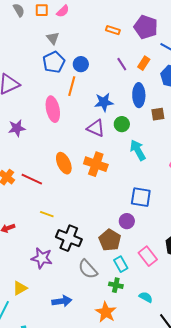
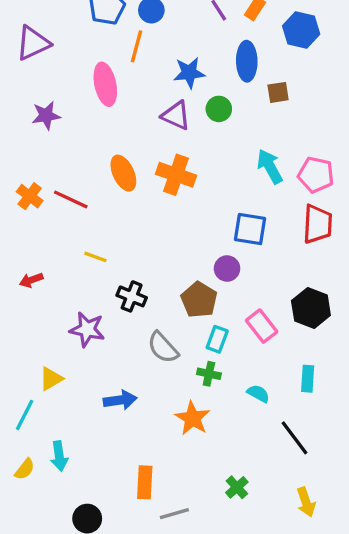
cyan arrow: (138, 150) -> (270, 167), moved
black cross: (69, 238) -> (132, 296), size x0.7
cyan rectangle: (121, 264) -> (217, 339), turned 49

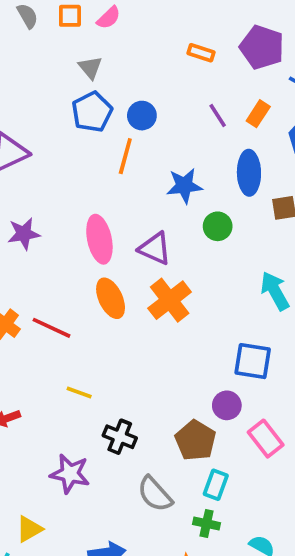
pink ellipse: (105, 84) -> (99, 239), moved
purple triangle: (176, 116) -> (155, 248), moved
orange cross: (176, 175) -> (170, 300), turned 33
pink rectangle: (262, 326) -> (266, 439), moved

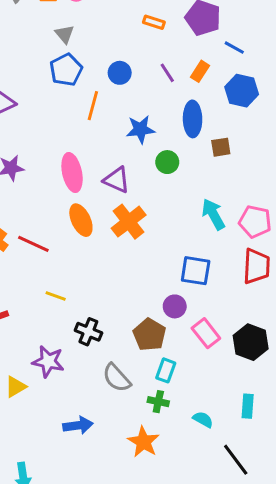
blue circle: (142, 116) -> (120, 73), moved
yellow triangle: (29, 529) -> (15, 387), moved

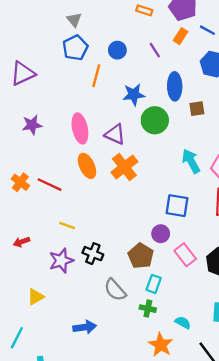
orange rectangle: (200, 71) -> (181, 36), moved
green circle: (167, 162) -> (155, 120), size x1.5
purple star: (48, 361) -> (61, 261), moved, turned -30
orange star: (143, 442) -> (161, 345), moved

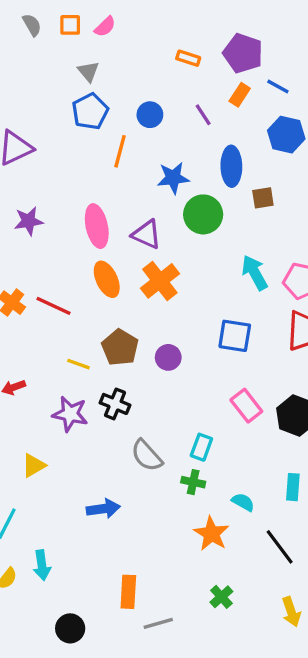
purple circle: (161, 234) -> (168, 357), moved
brown pentagon: (141, 256) -> (120, 347), moved
purple star: (61, 261) -> (70, 414), turned 30

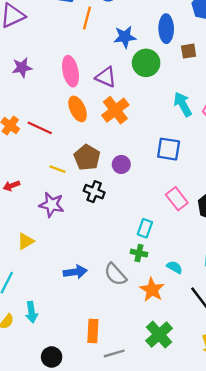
black cross: (115, 404) -> (94, 192), moved
gray semicircle: (147, 455) -> (115, 274), moved
green cross: (221, 597) -> (159, 335), size x1.6

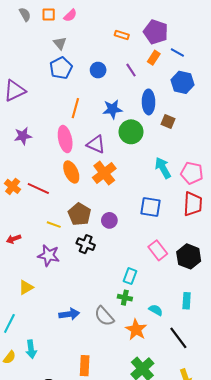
orange line: (87, 18) -> (75, 108), moved
brown square: (189, 51) -> (168, 122), turned 32

